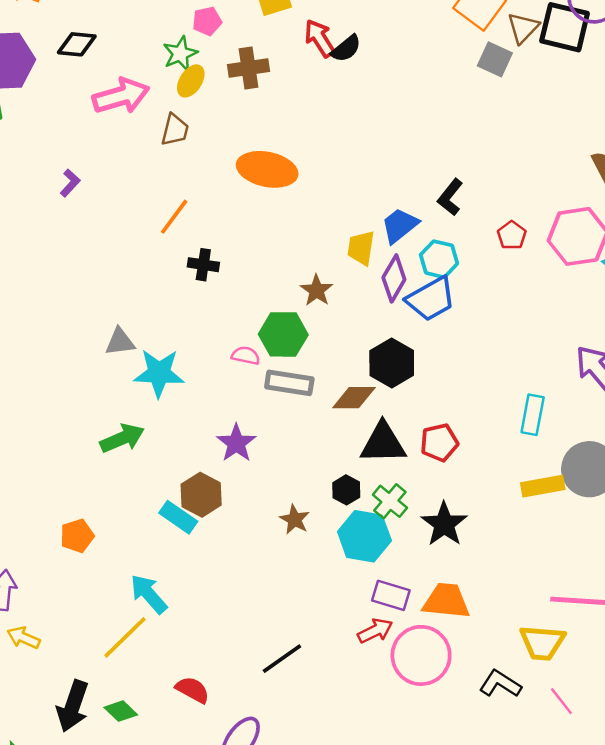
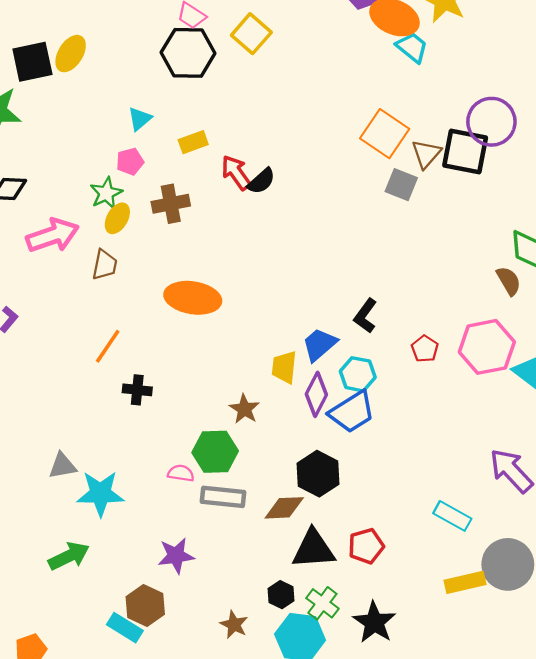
cyan rectangle: (533, 415) -> (452, 516), turned -69
purple star: (236, 443) -> (176, 556), turned 30

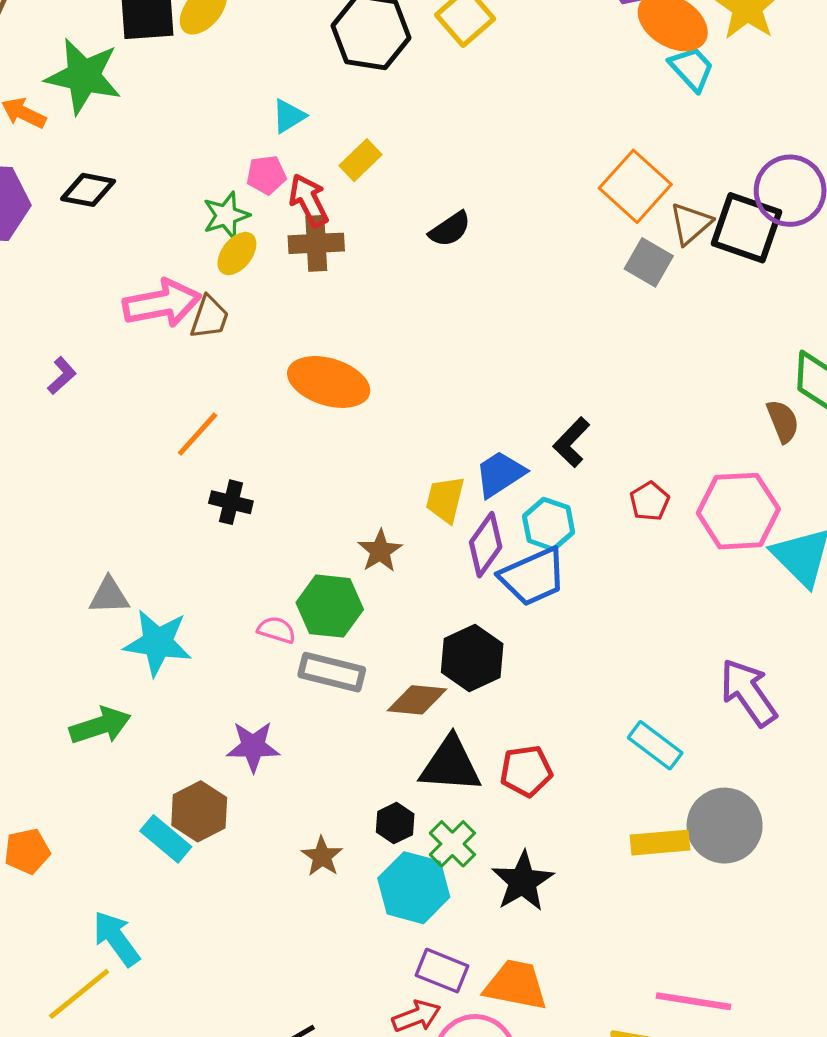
yellow rectangle: (193, 142) -> (361, 160), turned -32
red arrow: (236, 173) -> (309, 200), moved
pink arrow: (53, 235) -> (162, 303), moved

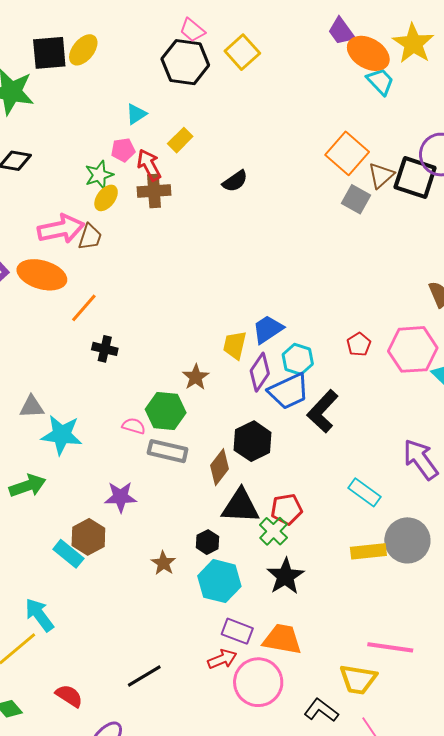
orange ellipse: (329, 382) -> (42, 275), moved
black L-shape: (571, 442) -> (323, 411), moved, size x1.4
brown diamond: (417, 700) -> (220, 467), turned -57
green cross: (452, 844) -> (273, 531), moved

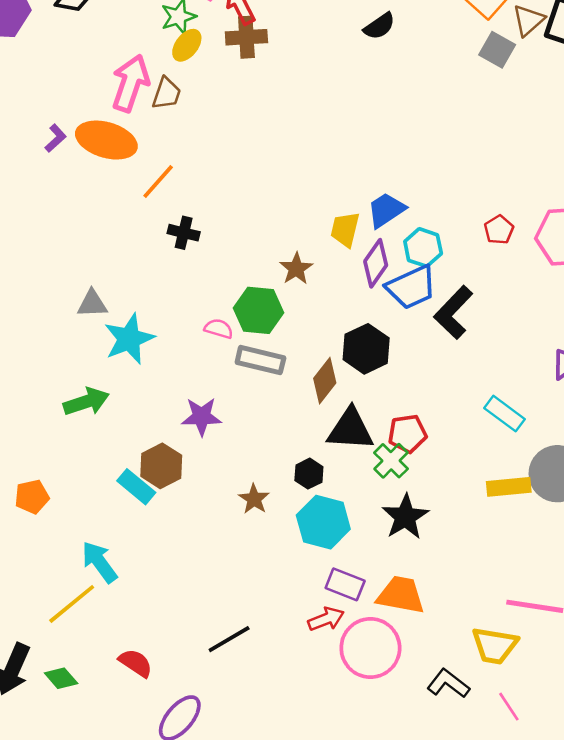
black semicircle: (235, 181) -> (379, 26), moved
pink arrow: (61, 229) -> (131, 83), turned -60
cyan star: (62, 435) -> (129, 339), turned -30

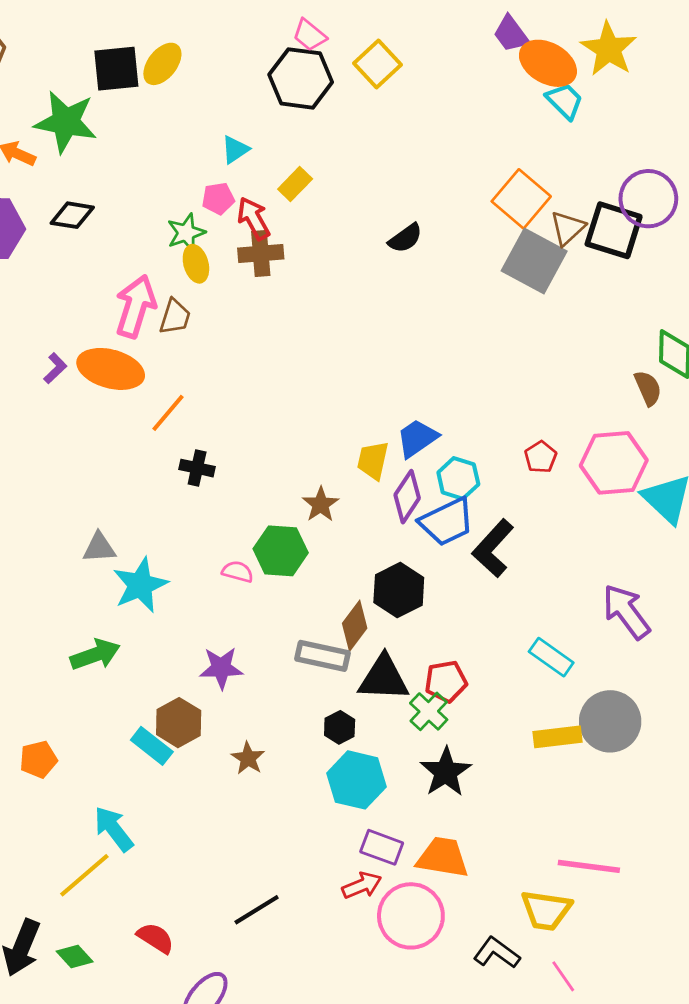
yellow ellipse: (187, 45) -> (196, 264), turned -52
gray square: (497, 50) -> (534, 261), size x1.6
gray rectangle: (260, 360) -> (323, 656), moved
brown star: (254, 499) -> (248, 758), moved

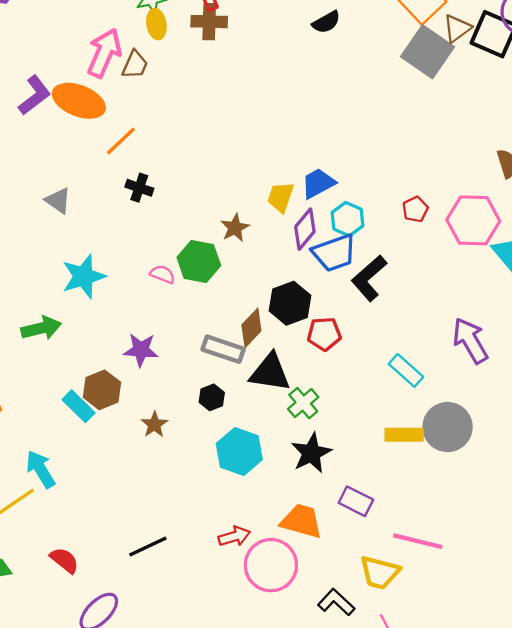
purple L-shape: (55, 368) -> (34, 95), size x1.6
gray triangle: (99, 548) -> (58, 201), moved, turned 32
red pentagon: (446, 681) -> (324, 334), moved
black hexagon: (340, 727) -> (212, 397), moved
purple rectangle: (382, 847) -> (356, 501), moved

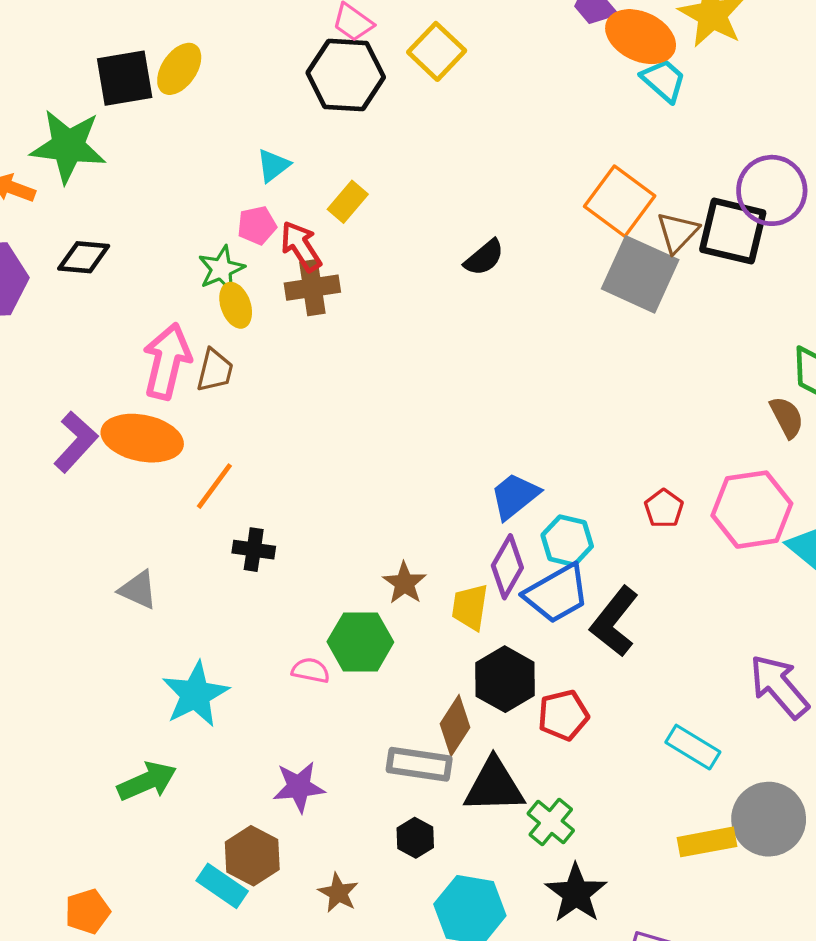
yellow trapezoid: (281, 197) -> (470, 607), moved

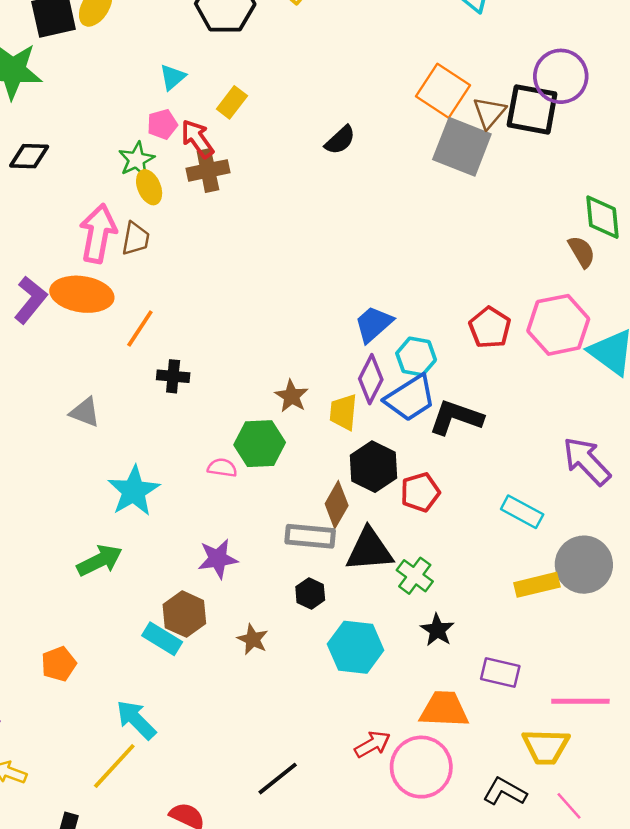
red pentagon: (664, 508) -> (490, 328), size x1.4
black L-shape: (614, 622) -> (456, 417), turned 74
black star: (576, 893) -> (437, 630), size x0.7

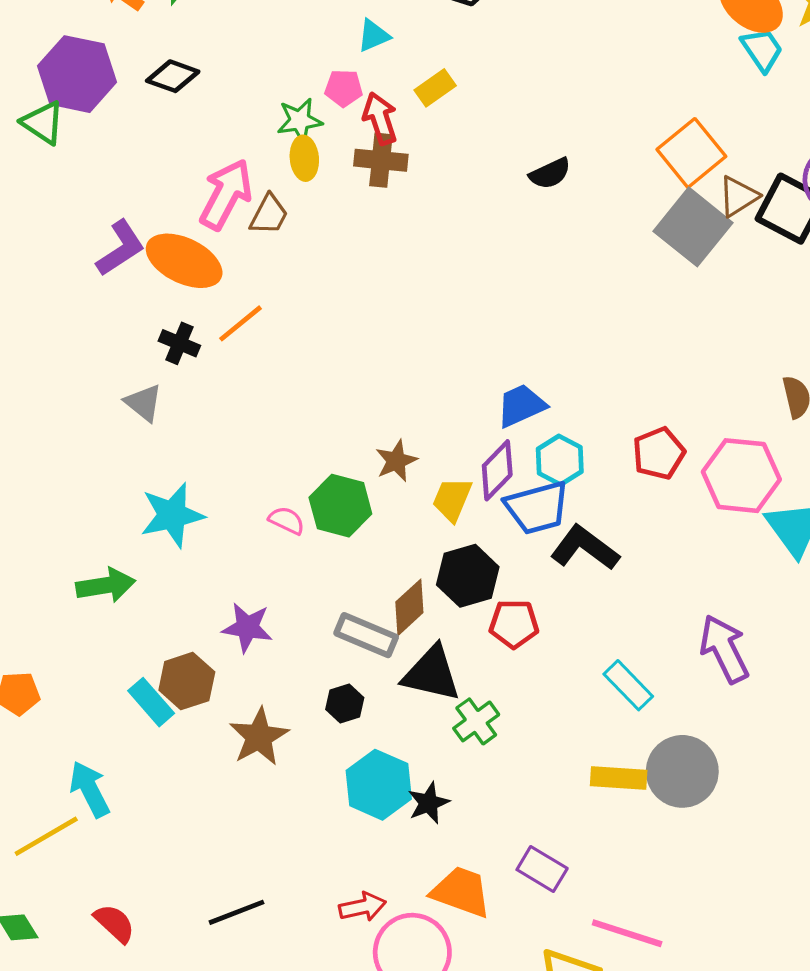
black cross: (173, 376) -> (179, 343), moved
black star: (437, 630) -> (428, 803), moved
brown star: (253, 639) -> (259, 737), size x1.5

